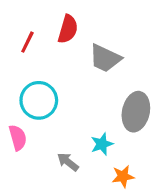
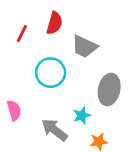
cyan circle: (39, 100) -> (51, 73), moved
gray arrow: (68, 162) -> (54, 130), size x1.5

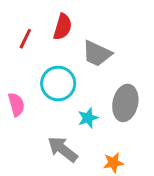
pink semicircle: (14, 110) -> (16, 104), moved
cyan star: (82, 116) -> (88, 118), moved

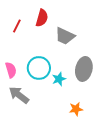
cyan circle: (58, 84) -> (39, 68), moved
gray arrow: (63, 149) -> (19, 95), moved

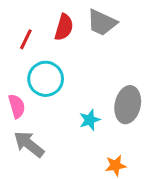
gray trapezoid: (65, 36) -> (102, 23), moved
cyan circle: (39, 68) -> (46, 79), moved

